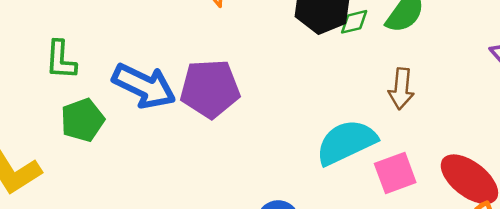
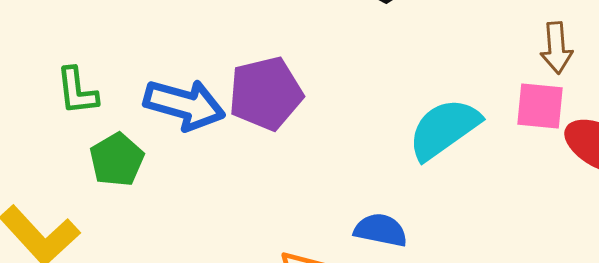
brown arrow: (401, 89) -> (556, 48), moved
pink square: (395, 173) -> (540, 106), moved, turned 36

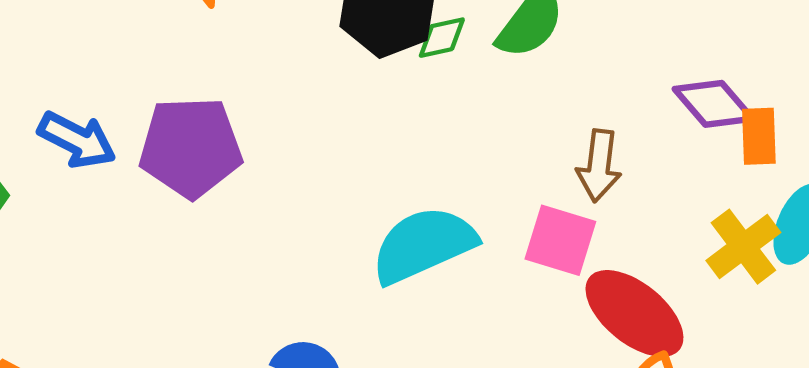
blue arrow: (184, 105) -> (77, 140), size x0.7

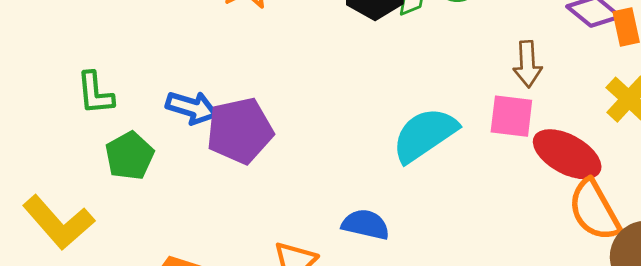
purple pentagon: (191, 147) -> (240, 131), moved

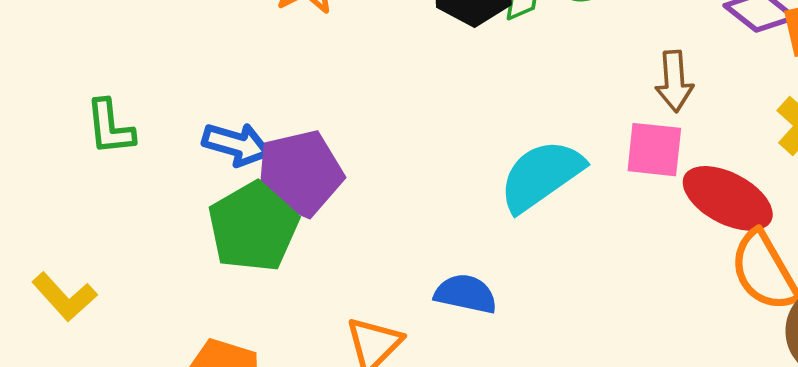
green pentagon: (130, 156) -> (253, 227), moved, size x1.4
yellow L-shape: (58, 222) -> (64, 297), size x0.7

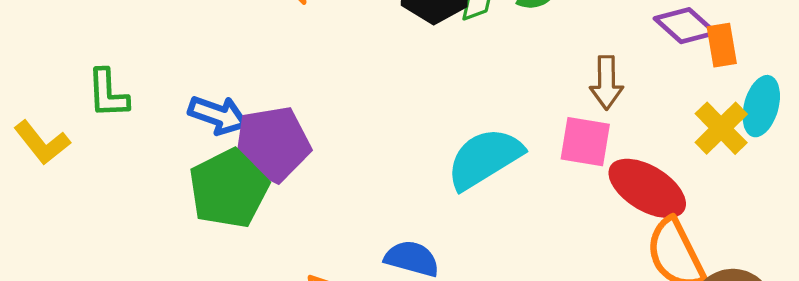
yellow L-shape: (64, 297) -> (42, 143), moved

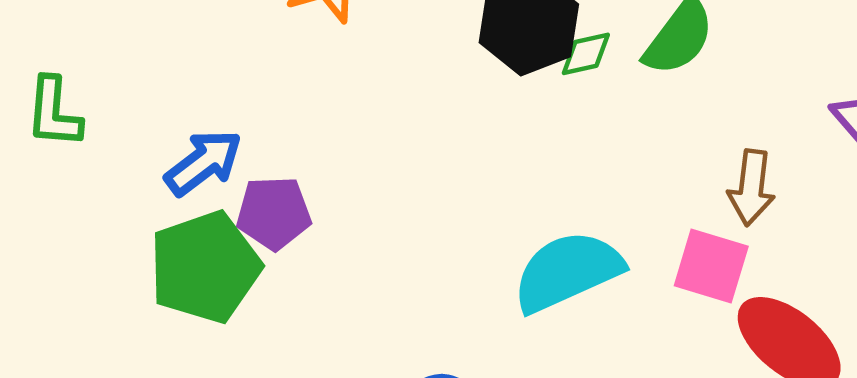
blue arrow: (218, 115) -> (204, 162), turned -64
purple pentagon: (272, 144) -> (274, 213), size x0.7

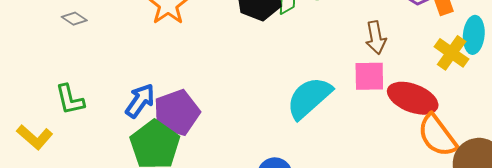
purple pentagon: (274, 213) -> (177, 113), size x1.4

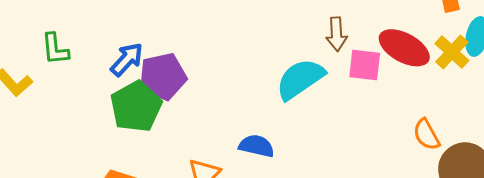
brown arrow: (376, 38) -> (337, 34), moved
red ellipse: (413, 98) -> (404, 48), moved
orange semicircle: (437, 136) -> (426, 135), size x0.7

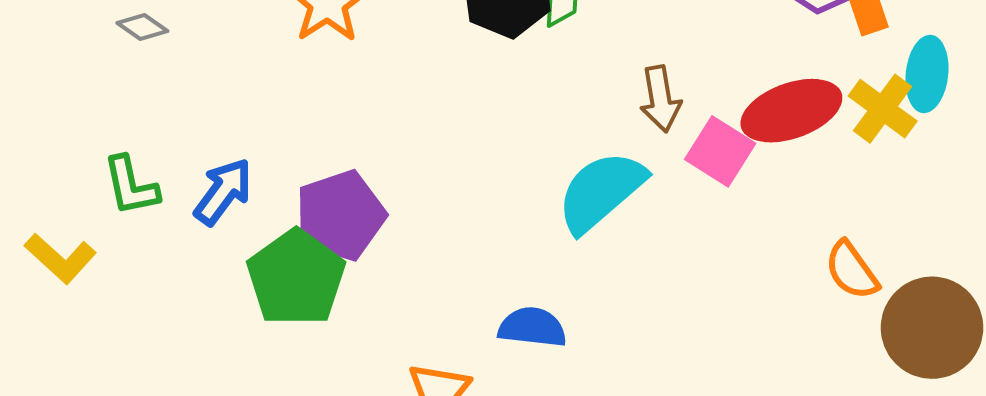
red ellipse: (404, 48) -> (791, 111), turned -42
blue arrow: (127, 59) -> (223, 192), moved
pink square: (365, 65) -> (720, 151), turned 32

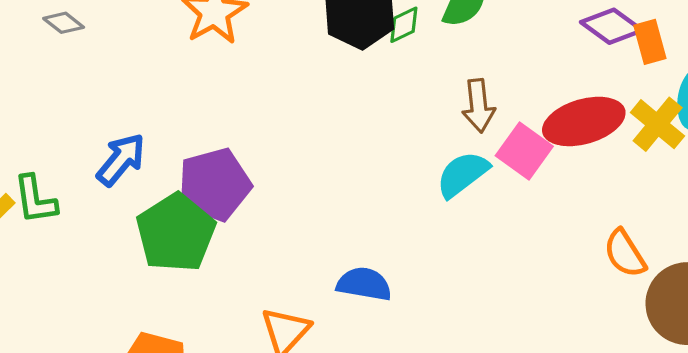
green L-shape: (131, 186) -> (35, 200), moved
cyan semicircle: (601, 191) -> (463, 174), moved, size x0.7

